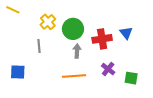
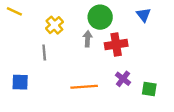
green circle: (73, 29) -> (100, 17), moved
blue triangle: (126, 33) -> (144, 15), moved
gray arrow: (77, 51) -> (88, 39), moved

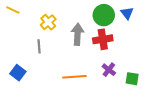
green circle: (100, 17) -> (104, 15), moved
gray arrow: (88, 39) -> (78, 34), size x1.5
blue square: (20, 82) -> (18, 73), turned 35

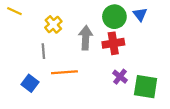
blue square: (18, 73) -> (30, 83), moved
orange line: (74, 77) -> (64, 72), moved
green square: (132, 79) -> (146, 87), size x1.6

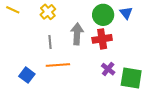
yellow cross: (53, 24) -> (48, 12), moved
gray line: (43, 51) -> (50, 42), moved

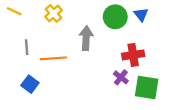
red cross: (102, 39) -> (133, 55), moved
gray line: (50, 42) -> (27, 47), moved
orange line: (58, 65) -> (54, 58), moved

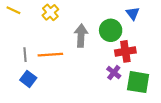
green circle: (115, 17) -> (111, 30), moved
gray line: (27, 47) -> (25, 55), moved

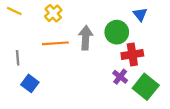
gray line: (25, 55) -> (18, 58), moved
orange line: (50, 55) -> (55, 43), moved
green square: (138, 82) -> (146, 87), turned 30

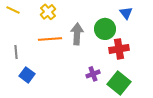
purple cross: (120, 77) -> (93, 74), moved, turned 32
green square: (146, 87) -> (119, 83), moved

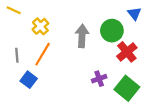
yellow cross: (48, 12) -> (40, 26), moved
orange line: (50, 39) -> (43, 54), moved, turned -55
red cross: (119, 49) -> (127, 52), turned -30

